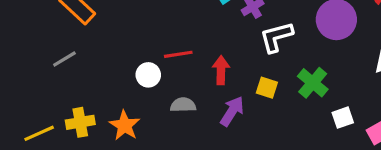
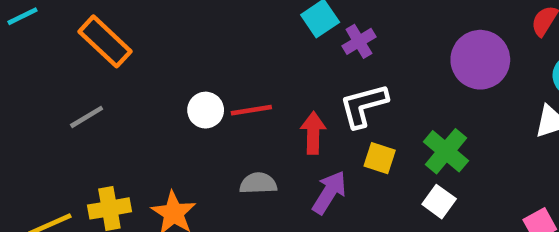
white L-shape: (276, 37) -> (364, 105), moved
white circle: (148, 75) -> (206, 110), moved
white square: (343, 118) -> (439, 202), moved, turned -35

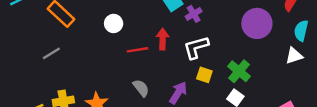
white circle: (206, 110) -> (114, 23), moved
red arrow: (313, 133) -> (163, 39), moved
gray semicircle: (258, 183) -> (141, 88), turned 54

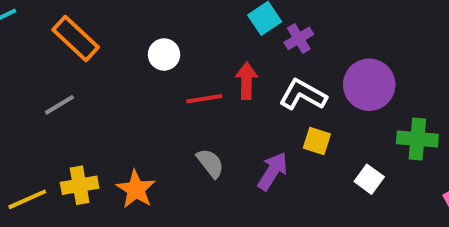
purple circle: (257, 23) -> (369, 85), moved
white L-shape: (196, 47) -> (303, 95), turned 44
green cross: (239, 71) -> (417, 139), moved, turned -35

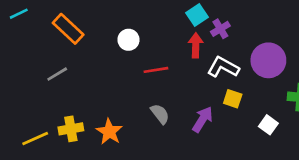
red arrow: (246, 81) -> (196, 45), moved

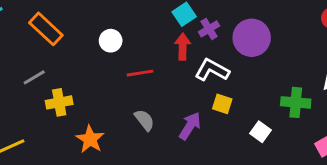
purple circle: (268, 60) -> (252, 38), moved
yellow cross: (71, 129) -> (59, 102), moved

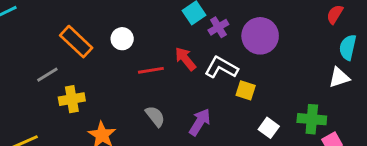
orange rectangle: (46, 29) -> (76, 42), moved
red arrow: (183, 47) -> (185, 59), moved, turned -40
green cross: (296, 102) -> (312, 119), moved
yellow square: (222, 104) -> (246, 90), moved

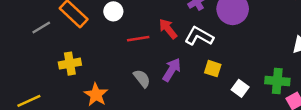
gray line: (47, 75) -> (41, 28), moved
yellow square: (246, 90) -> (213, 69), moved
purple arrow: (200, 122) -> (172, 70), moved

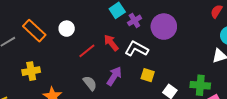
red line: (138, 39) -> (87, 51), turned -30

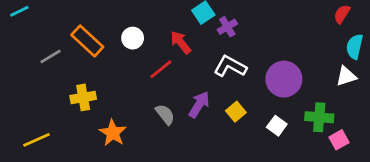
purple circle: (164, 27) -> (284, 79), moved
red arrow: (111, 43) -> (181, 42), moved
yellow square: (148, 75) -> (236, 112), moved, turned 32

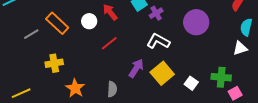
red arrow: (181, 42) -> (110, 12), moved
purple circle: (284, 79) -> (196, 22), moved
yellow square: (236, 112) -> (162, 73), size x1.6
gray semicircle: (165, 114) -> (112, 89), moved, turned 42

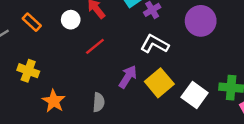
orange rectangle: (57, 23) -> (32, 22), size x0.7
yellow cross: (54, 63) -> (28, 71), turned 30
white square: (191, 83) -> (195, 95), size x1.5

